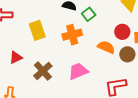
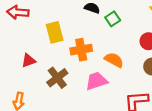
orange cross: (72, 35) -> (81, 50), moved
orange semicircle: (106, 47) -> (114, 60), moved

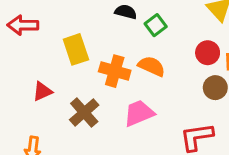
orange cross: (81, 50) -> (115, 71), turned 30
orange semicircle: (114, 60) -> (152, 66), moved

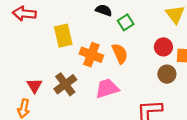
orange semicircle: (152, 66) -> (120, 53), turned 36
red triangle: (42, 91) -> (35, 86), moved, turned -42

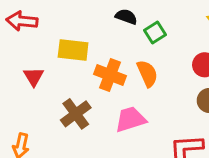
yellow rectangle: (63, 36) -> (73, 50), turned -70
red triangle: (35, 86) -> (34, 77), moved

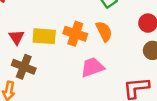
yellow rectangle: (73, 50) -> (44, 36), moved
brown cross: (76, 114) -> (24, 67), moved, turned -30

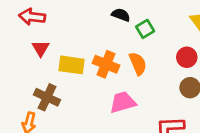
red triangle: (17, 37) -> (41, 48), moved

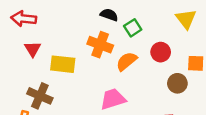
red circle: (187, 57) -> (161, 52), moved
orange cross: (106, 64) -> (100, 45), moved
orange semicircle: (138, 64) -> (127, 61), turned -105

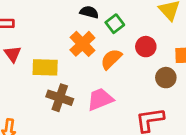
orange cross: (100, 45) -> (82, 44), turned 30
brown cross: (40, 96) -> (60, 98), moved

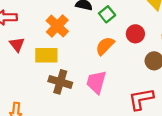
orange cross: (82, 44) -> (57, 26), moved
pink trapezoid: (100, 99) -> (96, 82), turned -50

